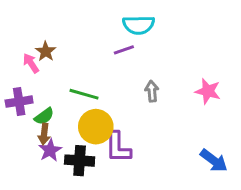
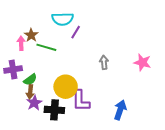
cyan semicircle: (139, 25) -> (63, 19), moved
purple line: (124, 50) -> (76, 32), moved, turned -40
pink arrow: (31, 63) -> (21, 43), turned 32
green line: (84, 94) -> (46, 47), moved
blue arrow: (214, 161) -> (120, 110), moved, turned -108

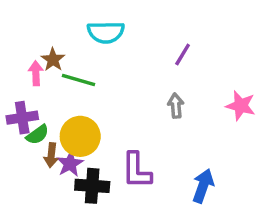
purple line: (76, 32) -> (183, 54), moved
green semicircle: (30, 80) -> (38, 135), moved
yellow circle: (66, 87) -> (80, 136), moved
purple star: (34, 103) -> (70, 164), moved

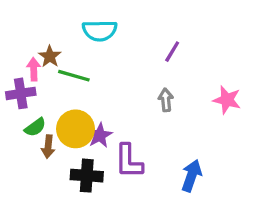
purple cross: (22, 118) -> (21, 93), moved
purple star: (70, 164) -> (100, 135), moved

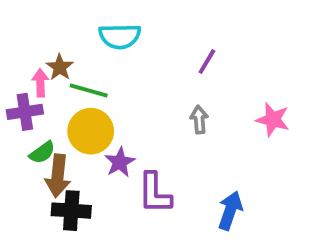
yellow circle: (76, 129) -> (91, 131), moved
brown arrow: (48, 147) -> (58, 176), size x1.5
black cross: (87, 176) -> (71, 211), moved

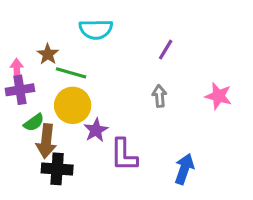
pink arrow: (40, 83) -> (17, 70), moved

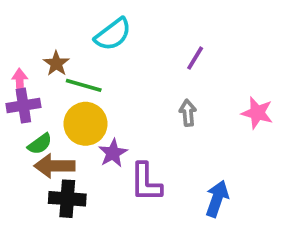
cyan semicircle: (96, 29) -> (113, 34), turned -36
brown arrow: (46, 141) -> (54, 166), turned 84

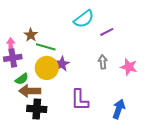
cyan semicircle: (113, 34) -> (84, 19), moved
purple line: (195, 58) -> (107, 32), turned 32
pink star: (257, 113) -> (129, 67), moved
purple star: (113, 153) -> (62, 64), moved

